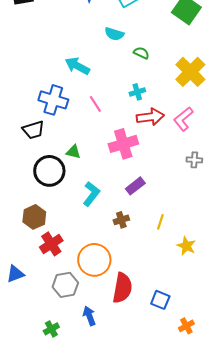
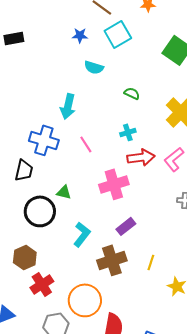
cyan semicircle: (114, 34) -> (94, 67), moved
cyan arrow: (77, 66) -> (68, 106), turned -105
black trapezoid: (33, 130) -> (24, 170), turned -60
brown cross: (121, 220) -> (112, 260), size x1.8

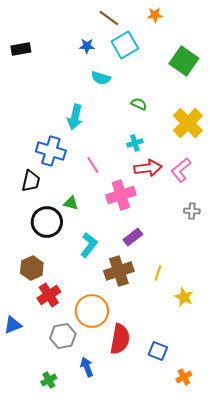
pink line: (86, 144) -> (93, 165), moved

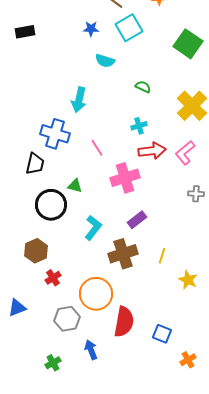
red cross: (49, 295) -> (53, 278), size x0.7

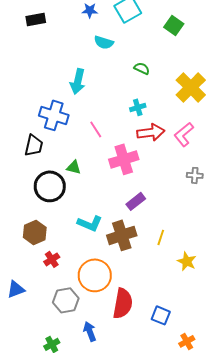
black rectangle: (25, 32) -> (36, 19), moved
green square: (188, 44) -> (174, 25), moved, size x0.7
cyan L-shape: (93, 228) -> (90, 223), moved, turned 75

